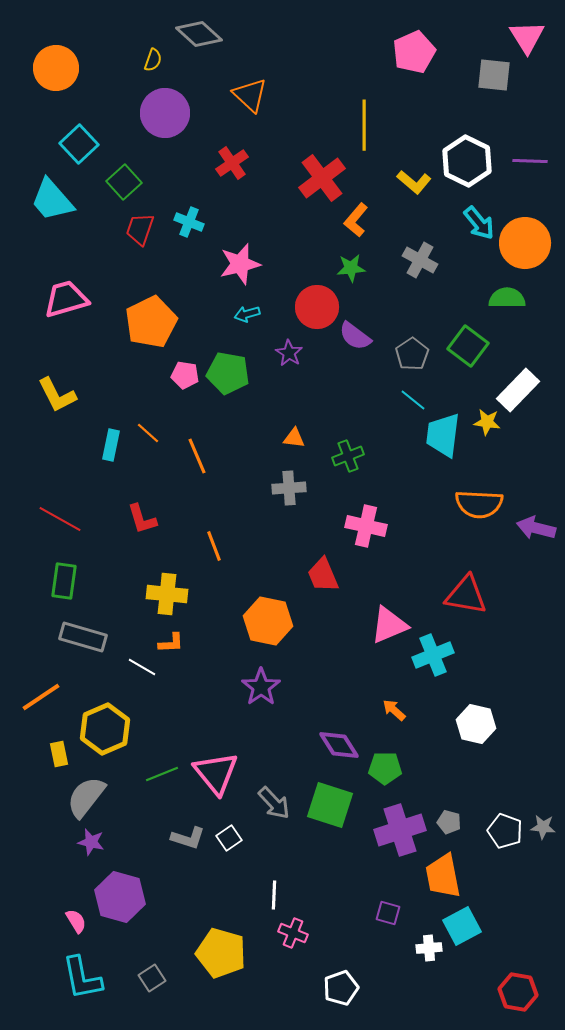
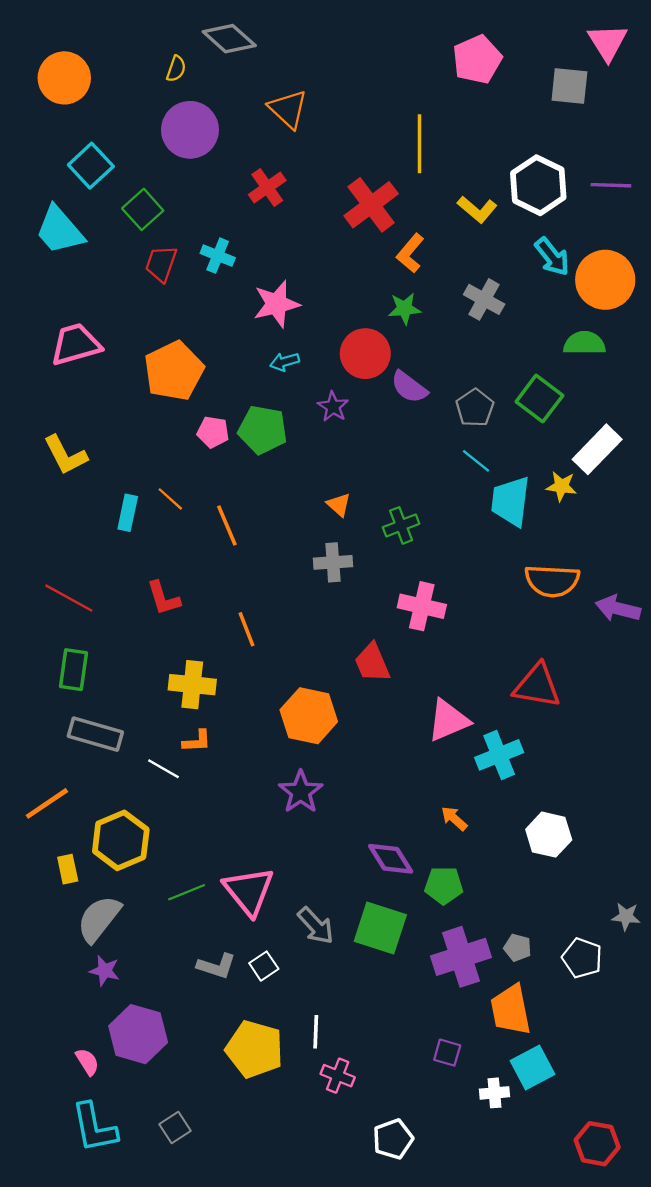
orange triangle: (294, 438) -> (339, 505), turned 35
gray star: (543, 827) -> (626, 916), moved
yellow pentagon: (221, 953) -> (255, 1049), moved

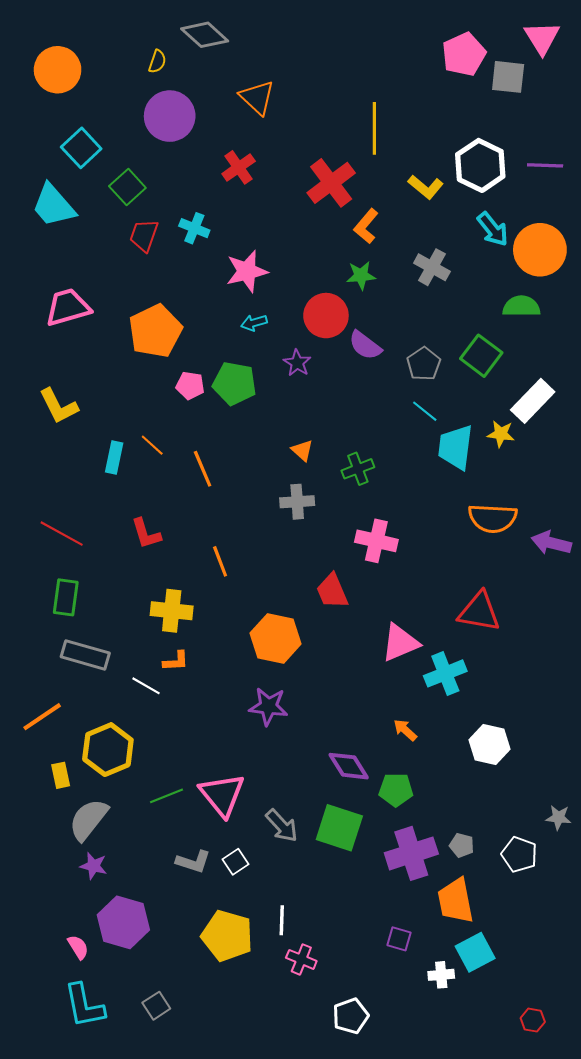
pink pentagon: (477, 59) -> (464, 54), moved
purple star: (301, 792) -> (268, 706), turned -30
red hexagon: (597, 1144) -> (533, 1020), size x0.6

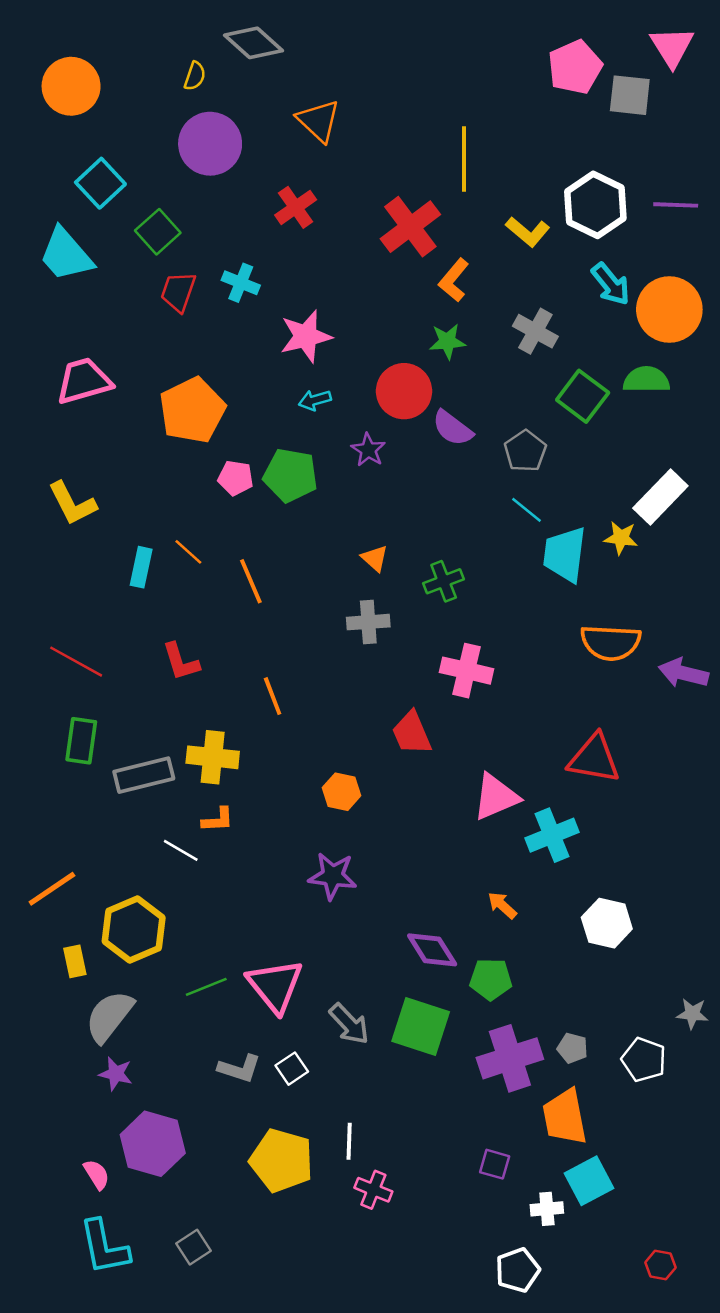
green square: (481, 356) -> (583, 396), moved
orange hexagon: (276, 639) -> (342, 792), size x0.6
gray rectangle: (85, 655) -> (144, 775), moved, turned -30
white pentagon: (351, 1016) -> (518, 1270), moved

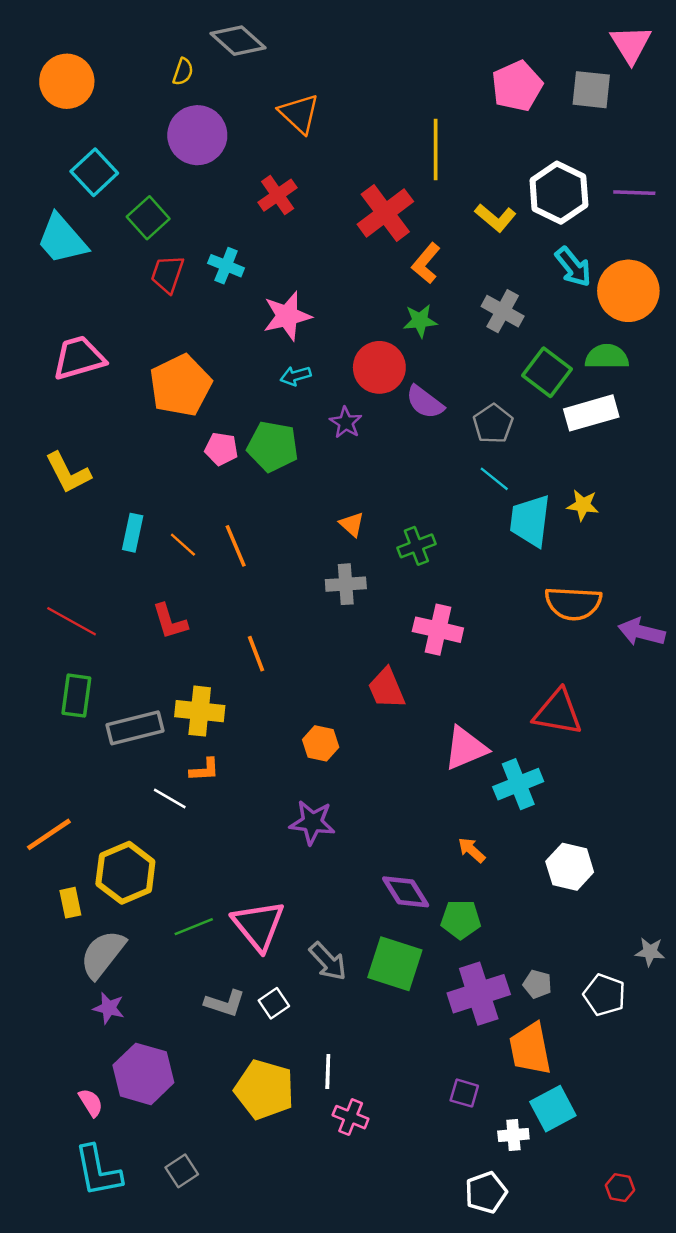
pink pentagon: (575, 67) -> (517, 86), moved
white rectangle: (660, 497) -> (591, 413), moved, turned 30
orange line: (188, 552) -> (183, 545), moved

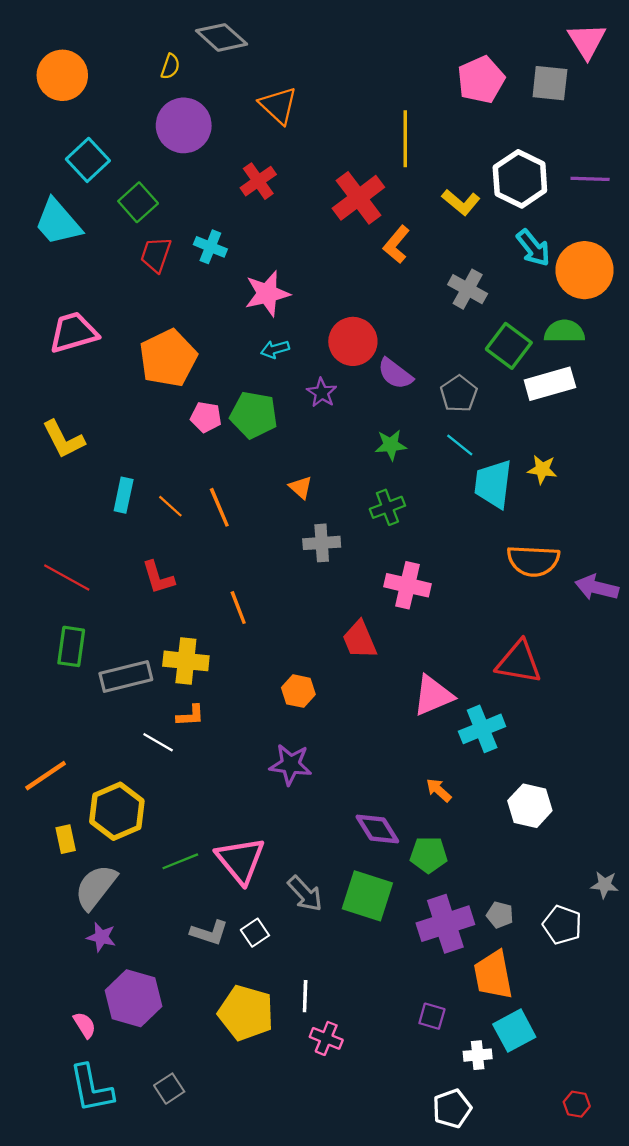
green star: (420, 321) -> (391, 445), moved
orange triangle: (352, 524) -> (301, 487), moved

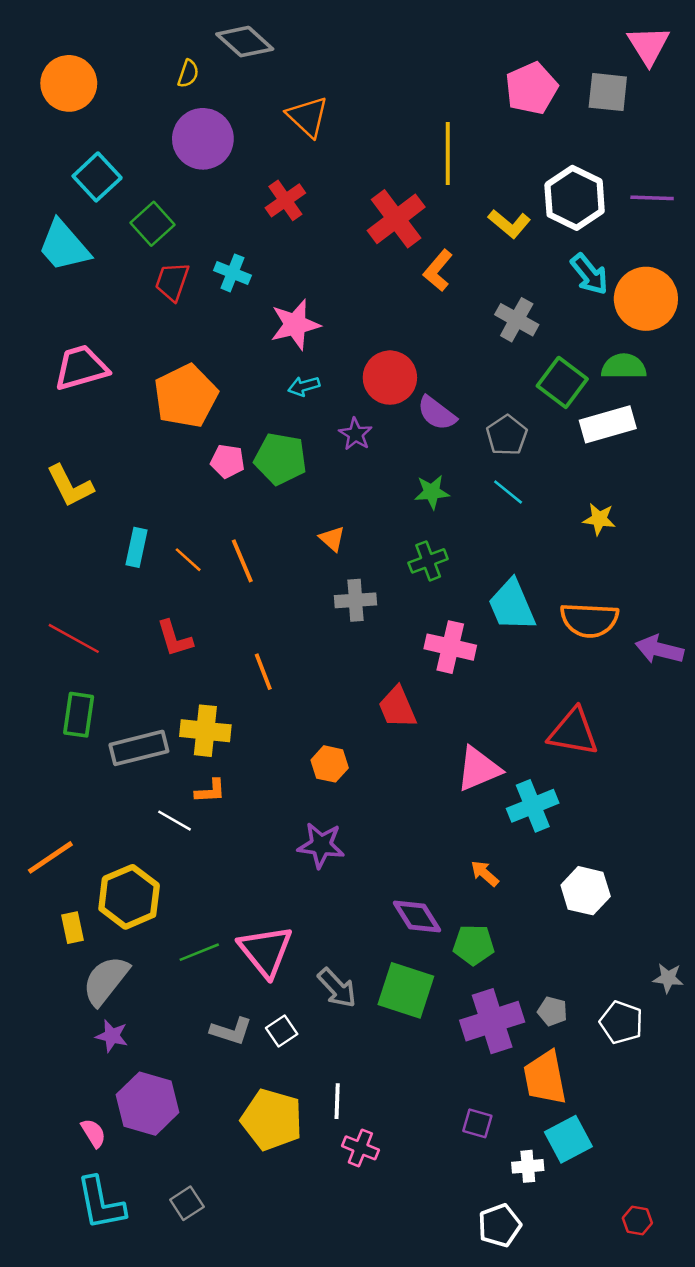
cyan trapezoid: (493, 484) -> (512, 605), moved, turned -30

